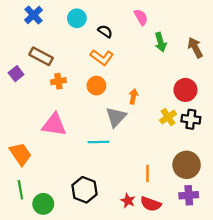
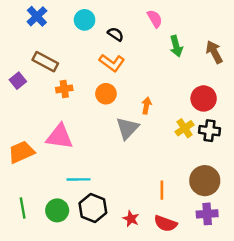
cyan line: (99, 142) -> (79, 179), moved
orange trapezoid: (20, 154) -> (21, 152), moved, turned -80
red star: (128, 201) -> (131, 219), moved
green circle: (43, 204) -> (57, 210), moved

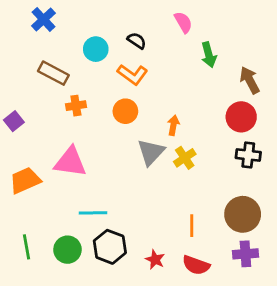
cyan circle: (85, 20) -> (96, 49), moved
brown arrow: (214, 52) -> (250, 80), moved
purple square: (18, 81) -> (14, 121), moved
yellow cross: (185, 128) -> (185, 158), moved

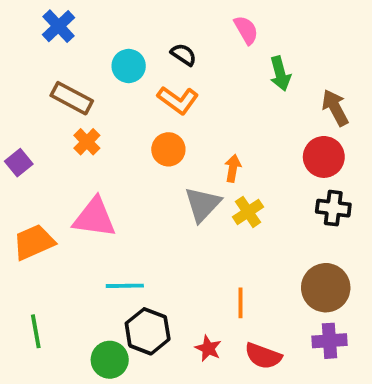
orange cross: (76, 106) -> (87, 142), moved, turned -36
orange line: (192, 226) -> (240, 303), moved
green circle: (67, 250) -> (110, 360), moved

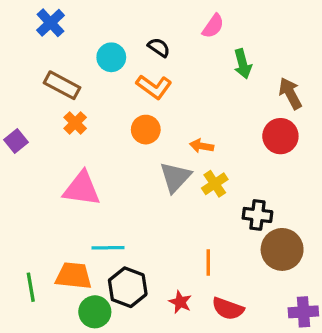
pink semicircle: (246, 30) -> (213, 26), turned 65
orange arrow: (233, 168) -> (202, 146), turned -90
black cross: (333, 208) -> (257, 215), moved
orange trapezoid: (34, 242) -> (73, 276), moved, turned 30
purple cross: (329, 341) -> (303, 312), moved

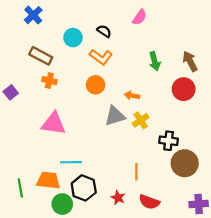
green arrow: (243, 64) -> (155, 61), moved
orange cross: (75, 123) -> (49, 81), turned -32
gray triangle: (175, 177) -> (115, 116), turned 30

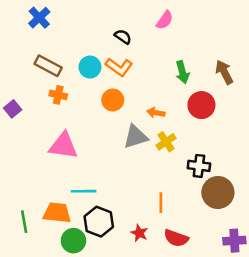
cyan circle: (73, 38) -> (90, 67), moved
red circle: (184, 89) -> (201, 105), moved

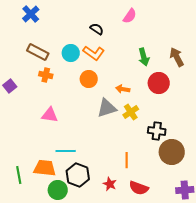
pink triangle: (63, 146) -> (50, 115), size x0.7

